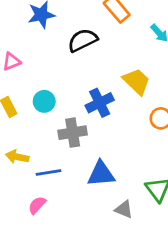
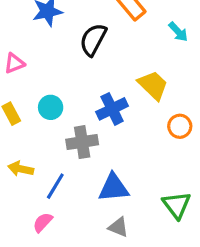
black semicircle: (83, 40) -> (93, 40), turned -36
blue line: (48, 172) -> (55, 186), turned -50
gray triangle: (124, 209) -> (118, 227), moved

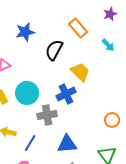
yellow trapezoid: (153, 85) -> (80, 72), moved
cyan circle: (51, 107) -> (27, 93), size x1.5
orange circle: (180, 126) -> (112, 120), moved

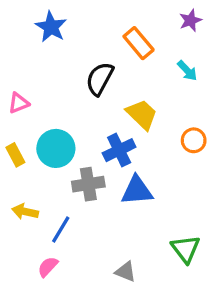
blue star: (25, 32) -> (51, 27), moved, turned -30
orange circle: (112, 120) -> (194, 140), moved
blue triangle: (67, 144) -> (137, 191), moved

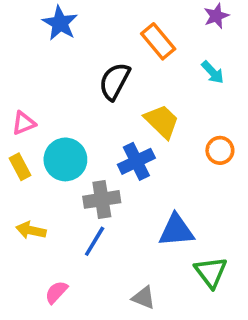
pink triangle: (19, 103) -> (24, 123), moved
blue triangle: (137, 191) -> (176, 230), moved
blue line: (61, 229) -> (95, 241), moved

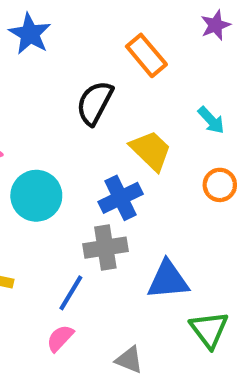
cyan arrow: (213, 72) -> (211, 120), moved
gray cross: (102, 199) -> (105, 248), moved
pink semicircle: (56, 292) -> (60, 338), moved

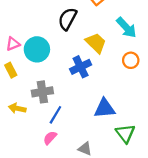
cyan arrow: (211, 120) -> (126, 28), size x1.5
cyan circle: (36, 196) -> (37, 49), moved
gray cross: (105, 248) -> (42, 92), moved

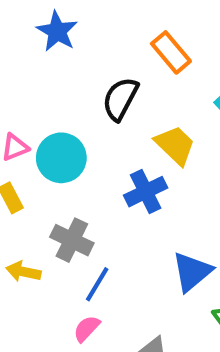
gray cross: (42, 92) -> (72, 240), turned 35
blue triangle: (105, 108) -> (192, 272), turned -35

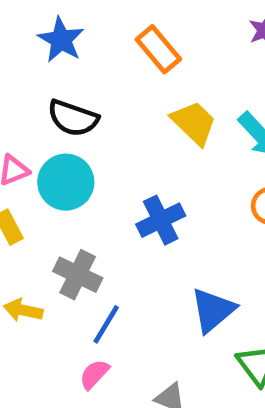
orange rectangle: (171, 52) -> (158, 49), moved
black semicircle: (120, 99) -> (73, 118), moved, turned -99
yellow trapezoid: (175, 145) -> (194, 123), moved

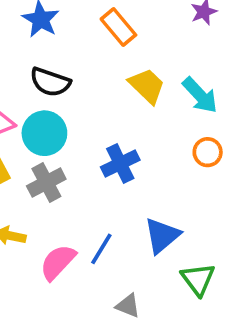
gray cross: (78, 275) -> (46, 183), moved, turned 36
blue line: (106, 324) -> (101, 249), moved
pink semicircle: (94, 374) -> (58, 262), moved, size x1.5

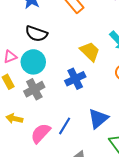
yellow trapezoid: (147, 86) -> (90, 51), moved

